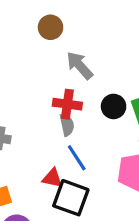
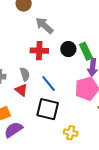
gray semicircle: (67, 125) -> (25, 74), moved
red triangle: (52, 178) -> (21, 90), moved, turned 32

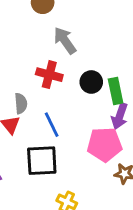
black square: (48, 109) -> (42, 161), turned -30

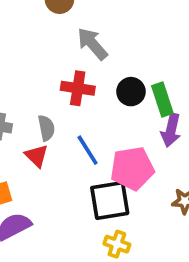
pink pentagon: (105, 144) -> (132, 168), moved
black square: (42, 161) -> (110, 200), moved

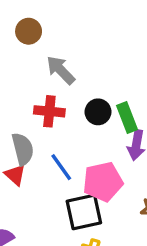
gray semicircle: (46, 128) -> (23, 149), size x1.4

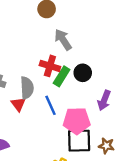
green rectangle: (127, 118) -> (62, 76), moved, turned 42
black square: (84, 212) -> (79, 141), moved

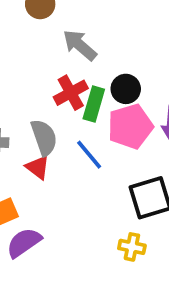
red cross: (50, 66) -> (71, 93), turned -30
pink pentagon: (77, 121) -> (130, 126), moved

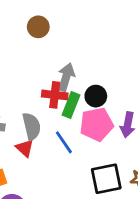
gray arrow: (80, 45) -> (66, 77), moved, turned 60
red cross: (71, 93) -> (55, 95), turned 30

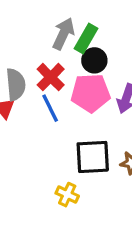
red cross: (55, 95) -> (51, 77), moved, turned 30
green rectangle: (71, 105) -> (86, 39), moved

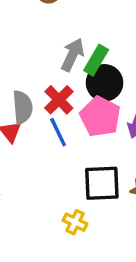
black circle: (94, 60) -> (105, 83), size x1.4
pink pentagon: (91, 93) -> (100, 117), turned 30

